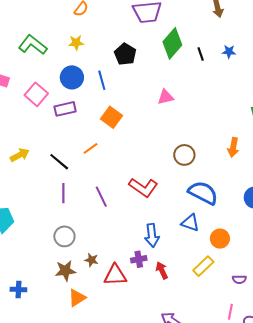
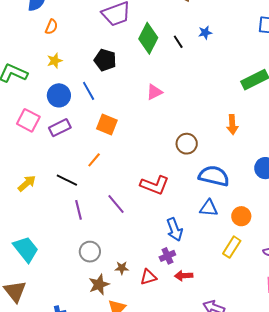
red arrow: (162, 270) -> (184, 276), moved, turned -54
red triangle: (115, 275) -> (148, 277), size x0.7

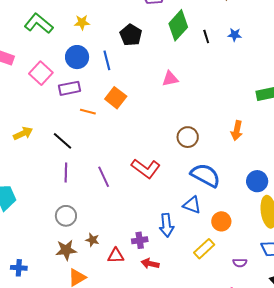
orange line: (94, 160) -> (88, 112), moved, turned 49
blue arrow: (175, 229) -> (167, 225), moved

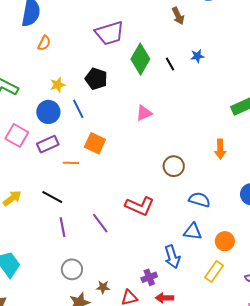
yellow star: (82, 22) -> (58, 85), moved
blue semicircle: (205, 175) -> (199, 200), size x0.7

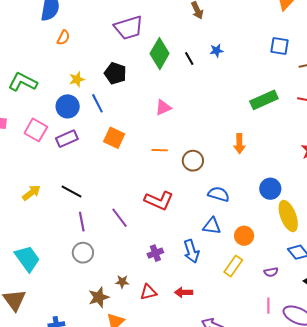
orange line: (71, 163) -> (160, 150), moved
gray circle: (72, 269) -> (83, 253), moved
purple cross: (149, 277) -> (155, 253), moved

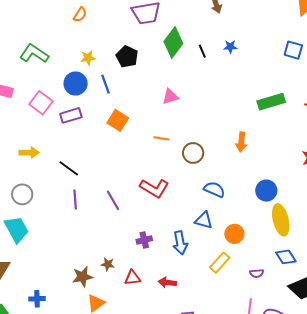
yellow arrow: (31, 193) -> (29, 153), moved, turned 30
gray circle: (83, 253) -> (22, 194), moved

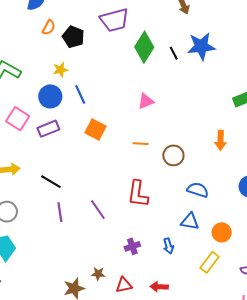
blue star: (230, 47) -> (201, 46), size x2.0
black pentagon: (127, 57) -> (73, 37), moved
red L-shape: (154, 188) -> (138, 194), turned 72
blue arrow: (180, 243) -> (168, 246), size x0.7

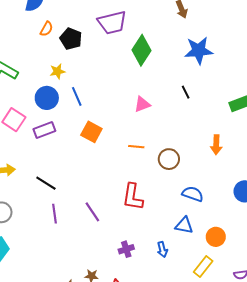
black line: (174, 53) -> (186, 92), moved

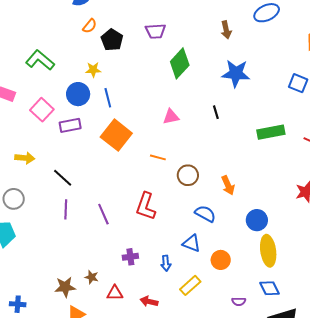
purple trapezoid: (112, 23) -> (155, 31), size x0.7
orange square: (91, 132) -> (116, 135), size x1.4
orange arrow: (216, 145) -> (228, 185), moved, turned -36
yellow rectangle: (203, 266) -> (190, 285), moved

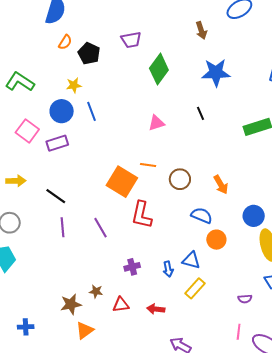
orange square: (116, 135) -> (122, 182), moved
blue triangle: (192, 243) -> (191, 260), moved
orange circle: (221, 260) -> (216, 240), moved

